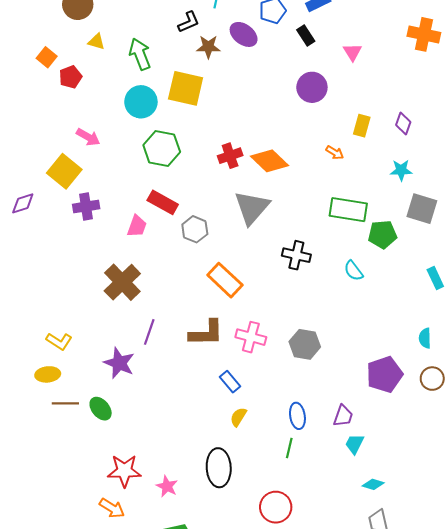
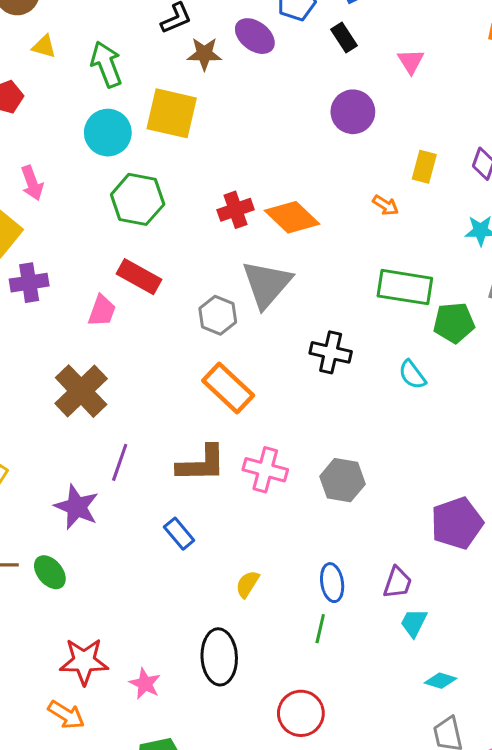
pink arrow: (88, 137) -> (32, 183), turned 40
gray hexagon: (195, 229) -> (218, 315), moved
blue rectangle: (230, 382) -> (179, 534), moved

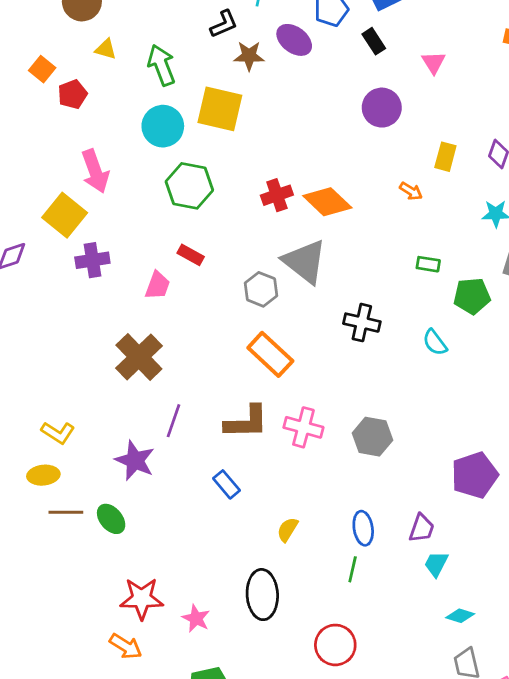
pink arrow: (32, 183) -> (95, 171), size x1.4
red rectangle: (139, 277) -> (191, 255), size x0.7
gray triangle: (267, 284) -> (305, 261), turned -33
green rectangle: (405, 287) -> (428, 264), size x0.5

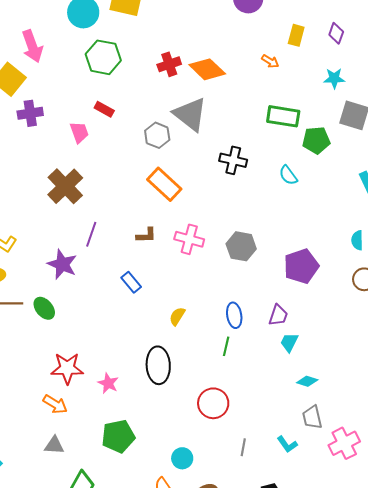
green rectangle: (428, 264) -> (283, 116), size x1.8
pink trapezoid: (158, 285) -> (79, 132), turned -40
brown L-shape: (246, 422) -> (146, 235), size x0.6
purple pentagon: (475, 475) -> (301, 266), moved

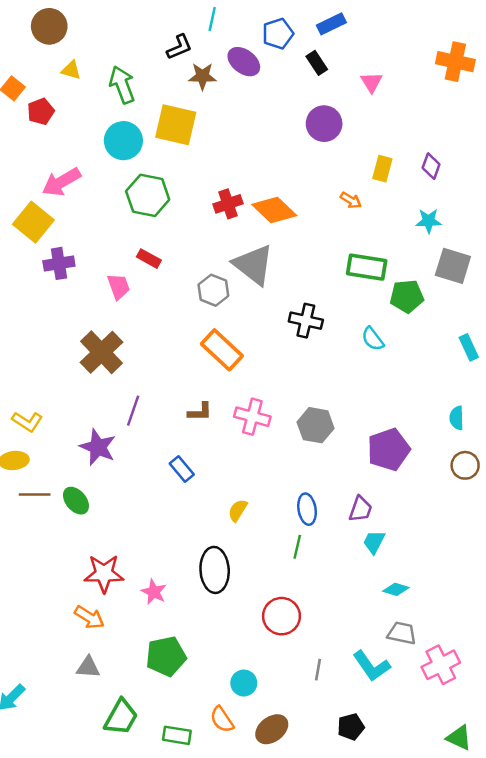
pink arrow: (32, 46) -> (61, 182), turned 80
gray trapezoid: (312, 417) -> (402, 633), turned 115
cyan L-shape: (287, 444) -> (371, 666), size x1.5

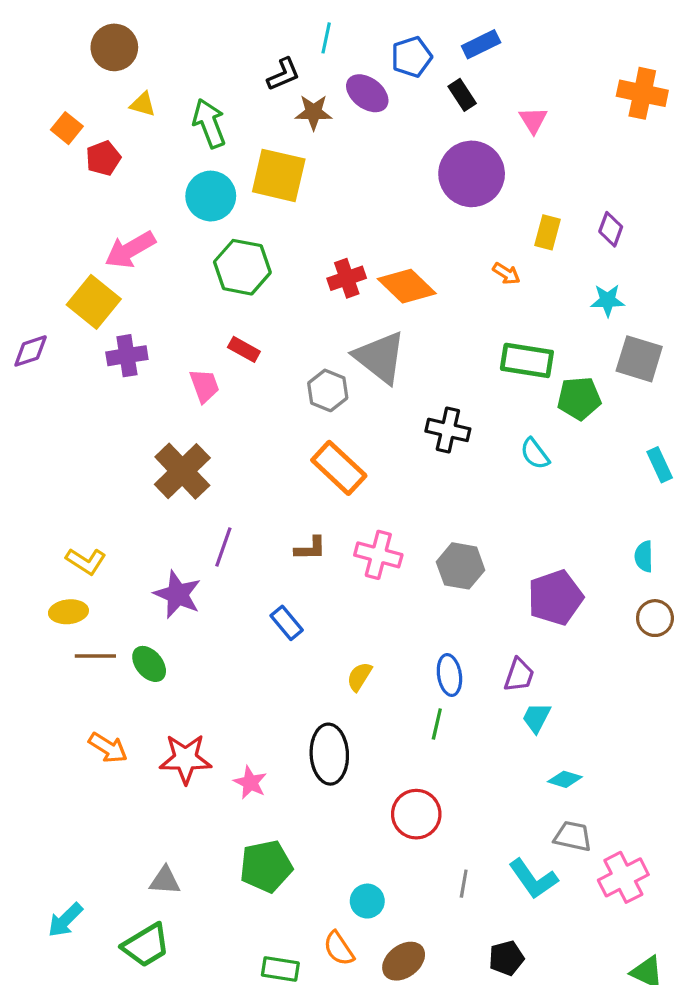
purple circle: (324, 124) -> (472, 174), size x1.4
orange arrow: (89, 617) -> (108, 748), moved
green trapezoid: (121, 717) -> (146, 945), moved, turned 30

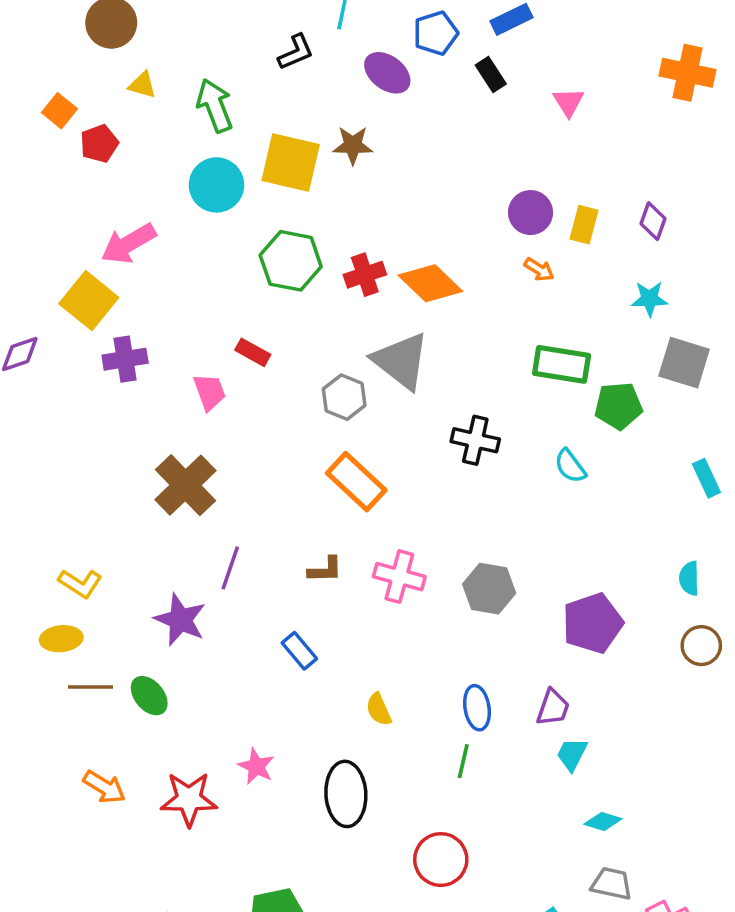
brown star: (314, 112) -> (353, 145), moved
purple circle: (472, 174) -> (530, 213), moved, size x0.6
green hexagon: (242, 267) -> (291, 261), moved
yellow semicircle: (359, 677) -> (379, 709), turned -56
pink star: (250, 782) -> (256, 766), moved

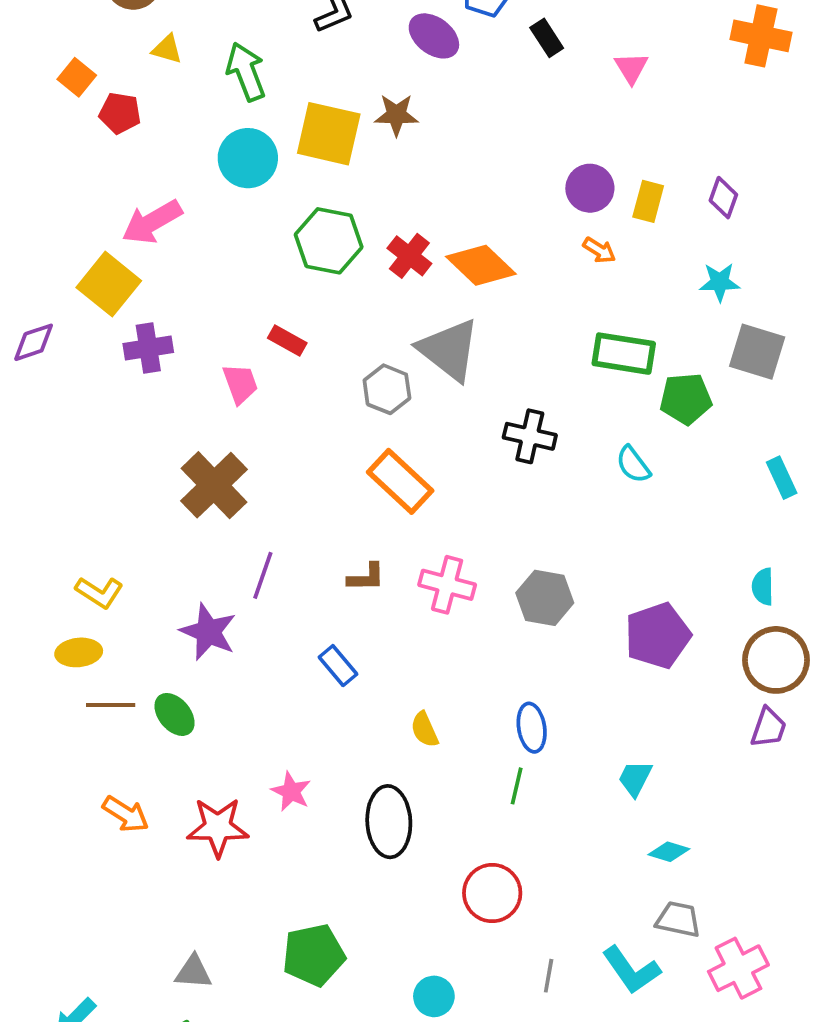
red pentagon: (99, 144) -> (120, 113), turned 30
red cross: (365, 275) -> (409, 256), turned -33
brown circle: (701, 646) -> (776, 660), size x1.5
purple trapezoid: (553, 708) -> (768, 728), moved

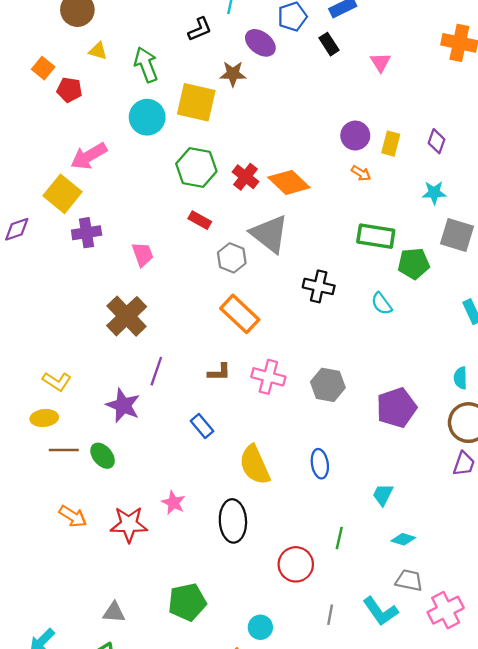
brown star: (396, 115) -> (233, 74), moved
red rectangle: (287, 340) -> (200, 220), moved
yellow semicircle: (425, 730) -> (255, 465), size x1.8
green line: (517, 786) -> (339, 538), moved

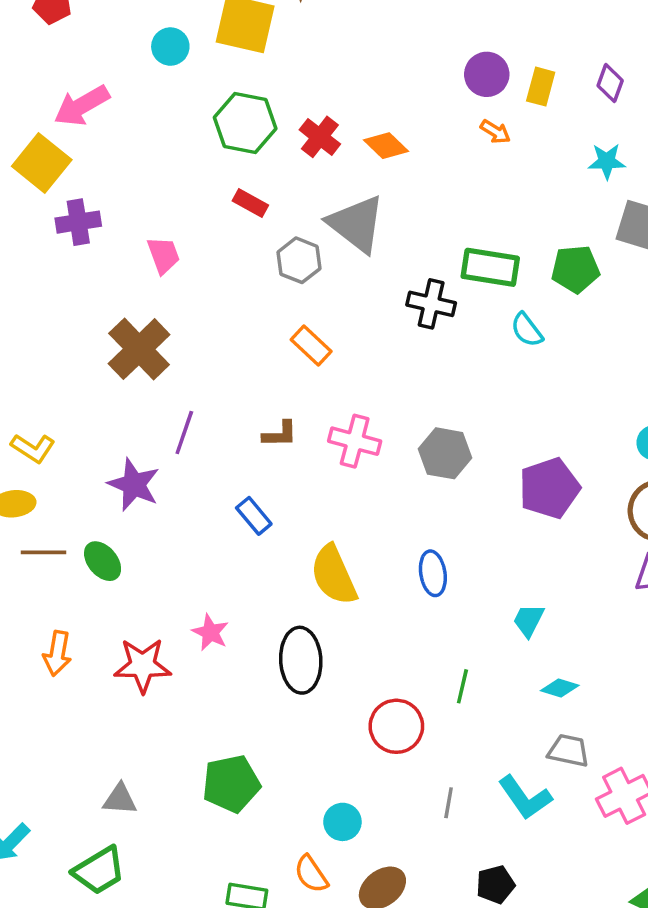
cyan circle: (147, 117) -> (170, 47), size x0.7
orange diamond: (289, 182) -> (386, 146), size x0.7
green rectangle: (376, 236) -> (490, 267), moved
orange rectangle: (240, 314) -> (311, 346), size x0.7
orange arrow: (73, 516) -> (57, 653), turned 68

